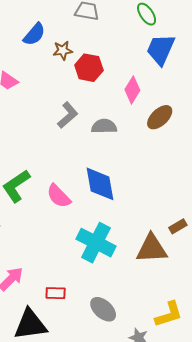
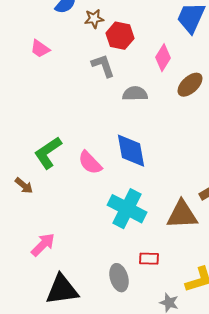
gray L-shape: (68, 115) -> (103, 66), moved, turned -68
red rectangle: (56, 293) -> (149, 259), moved
gray ellipse: (103, 309) -> (119, 278), moved, turned 32

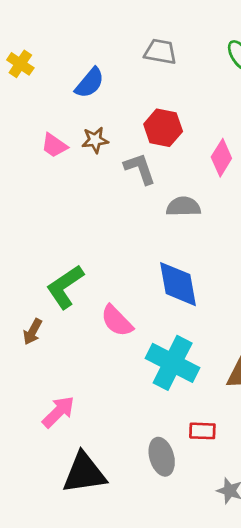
brown star: (94, 19) -> (95, 140), moved
pink semicircle: (90, 163) -> (117, 321), moved
brown arrow: (24, 186) -> (33, 332), turned 78

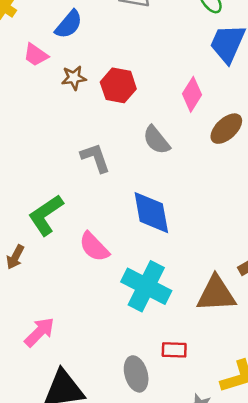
red hexagon: (163, 128) -> (118, 85), moved
pink trapezoid: (54, 145) -> (36, 55), moved
gray L-shape: (140, 169) -> (95, 158), moved
gray semicircle: (183, 207) -> (156, 140), turned -128

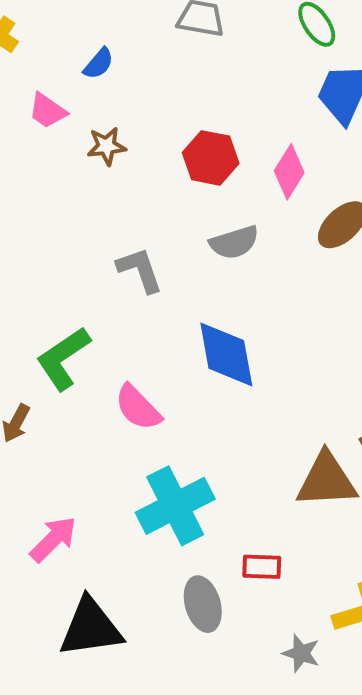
blue semicircle: (69, 24) -> (99, 64), size x0.7
red hexagon: (118, 85) -> (211, 158), moved
gray semicircle: (156, 140) -> (234, 242), turned -68
cyan cross: (146, 286) -> (175, 506), moved, turned 36

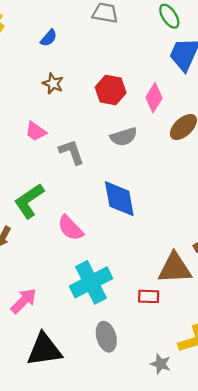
pink trapezoid: (47, 111) -> (36, 131), moved
brown star: (106, 146) -> (53, 84), turned 30
red rectangle: (262, 567) -> (149, 296), moved

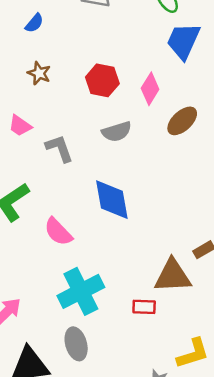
gray ellipse: (106, 337) -> (76, 344), moved

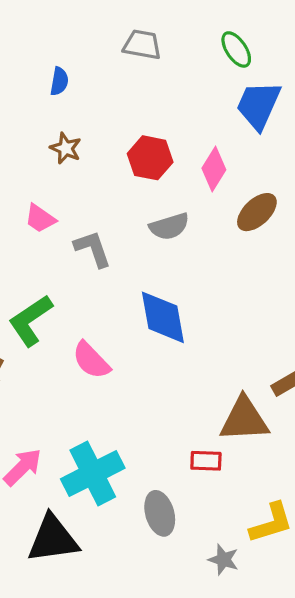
blue semicircle: (34, 23) -> (59, 81), turned -30
cyan cross: (81, 291) -> (93, 473), moved
gray ellipse: (76, 344) -> (160, 513), moved

